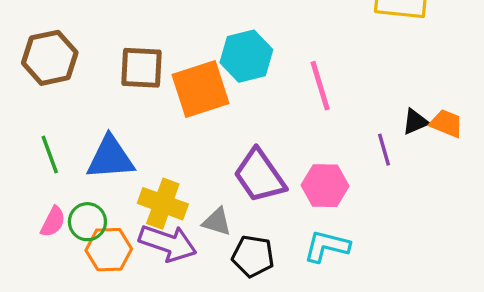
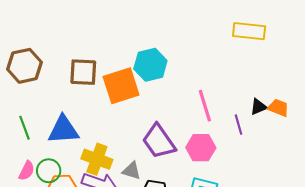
pink line: (320, 86) -> (205, 106), moved

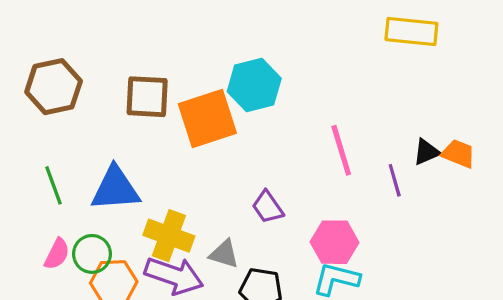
purple trapezoid: (159, 141) -> (268, 207), size x0.6
pink hexagon: (201, 148) -> (335, 242), moved

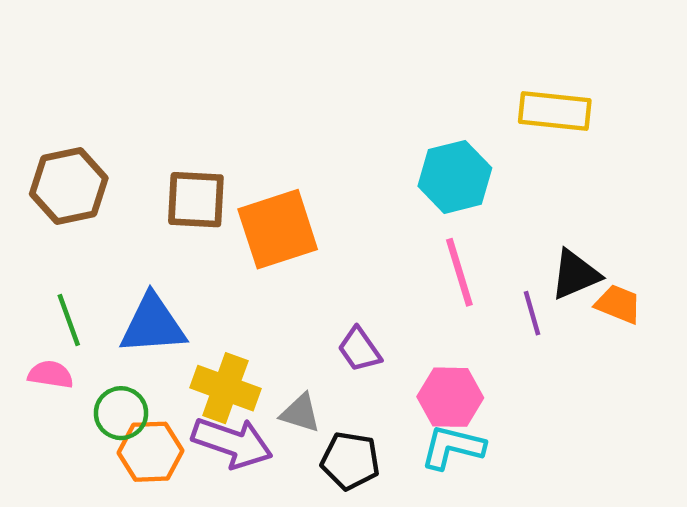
cyan hexagon: (254, 85) -> (455, 177), moved
black triangle: (427, 152) -> (575, 275), size x1.4
orange trapezoid: (458, 154) -> (618, 304), moved
pink semicircle: (57, 254) -> (51, 374), moved, turned -108

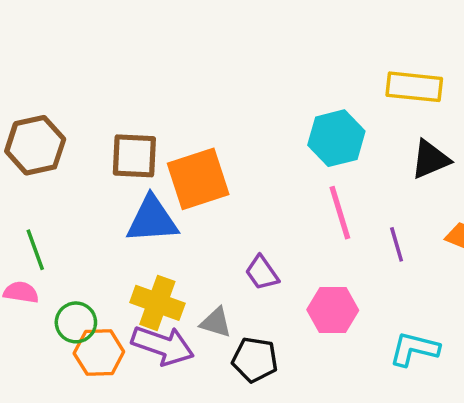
black triangle: (575, 275) -> (430, 159), moved
blue triangle: (153, 325) -> (152, 220), moved
cyan L-shape: (453, 447) -> (414, 349), moved

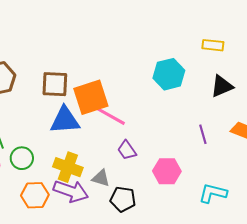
yellow rectangle: (414, 87) -> (213, 45), size x0.7
pink line: (340, 213) -> (111, 116), moved, turned -44
green circle: (76, 322) -> (22, 158), moved

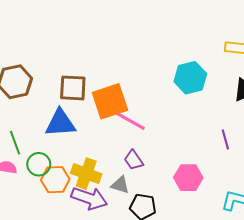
blue triangle: (65, 120) -> (60, 123), moved
purple trapezoid: (127, 150) -> (134, 160), moved
orange hexagon: (35, 195) -> (55, 180), moved

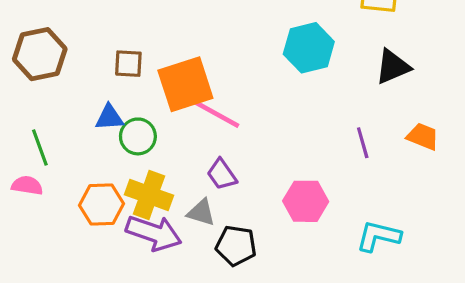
brown square: (73, 88) -> (128, 64), size x0.7
blue triangle: (60, 123) -> (109, 117), size x0.6
green circle: (39, 164) -> (138, 136), moved

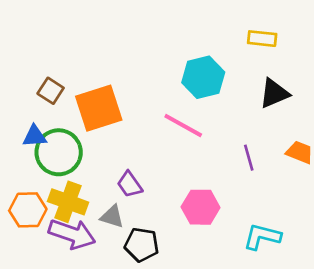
brown square: (128, 64) -> (51, 91), turned 30
pink line: (217, 114) -> (183, 126), moved
green circle: (138, 136) -> (59, 152), size x1.5

